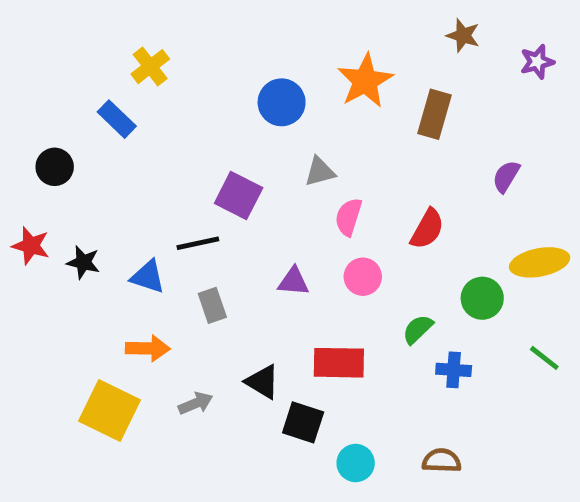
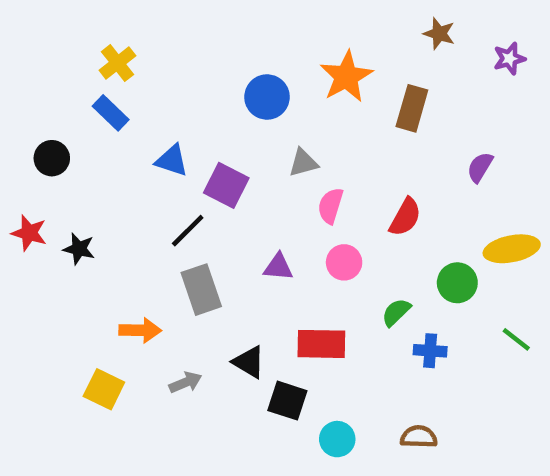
yellow cross: (150, 67) -> (117, 63), moved
black line: (198, 243) -> (188, 231), turned -33
blue triangle: (148, 277) -> (172, 160), moved
gray rectangle: (212, 305) -> (201, 290), size x1.5
yellow square: (110, 410) -> (104, 389), size x0.7

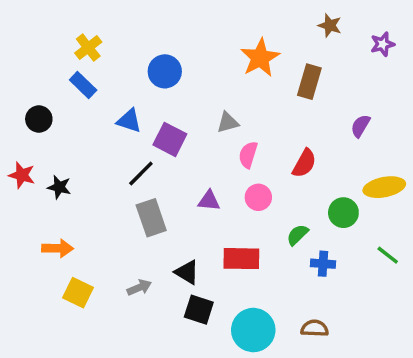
blue circle: (267, 97) -> (165, 71), moved
orange arrow: (140, 330) -> (58, 248), moved
black square: (287, 401) -> (199, 310), moved
cyan circle: (337, 439) -> (253, 330), size x1.6

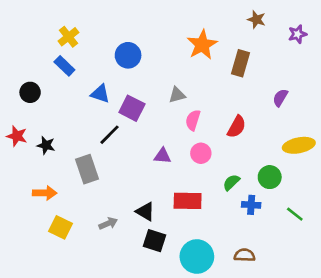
green circle: (343, 213) -> (270, 177), moved
gray rectangle: (151, 218) -> (87, 169), moved
green line: (388, 255) -> (295, 214), moved

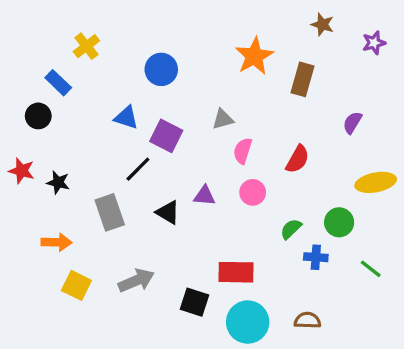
blue rectangle: (64, 66) -> (58, 83), moved
red rectangle: (188, 201) -> (236, 272), moved
black triangle: (145, 211) -> (168, 212), moved
gray arrow: (108, 223) -> (136, 280), size x1.5

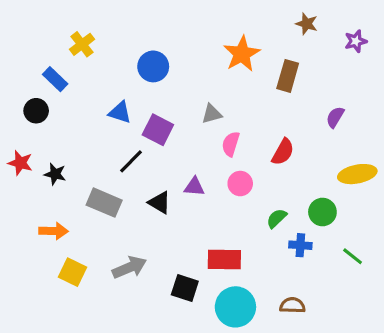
gray rectangle: (110, 212) -> (104, 203), turned -48

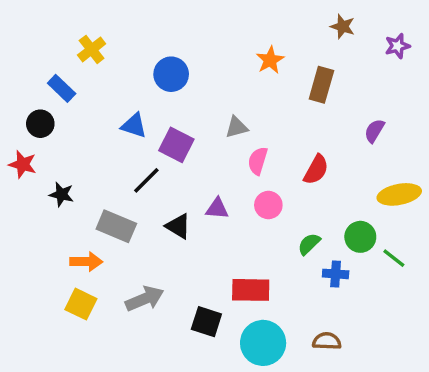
orange star: (242, 54) -> (270, 60), size x0.7
red star: (20, 163) -> (23, 164), moved
orange arrow: (54, 231) -> (86, 262), moved
green line: (353, 256) -> (394, 258), moved

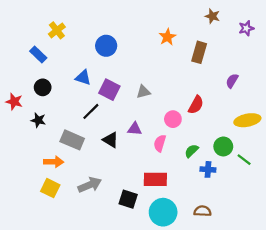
black circle: (40, 124) -> (43, 87), moved
gray triangle: (237, 127) -> (143, 92), moved
pink semicircle: (258, 161) -> (160, 143), moved
pink circle: (268, 205) -> (173, 119), moved

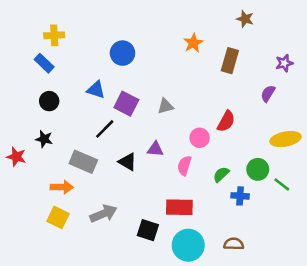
purple star: (246, 28) -> (284, 63), moved
yellow cross: (57, 30) -> (54, 35), moved, turned 35
red star: (14, 102) -> (16, 157), moved

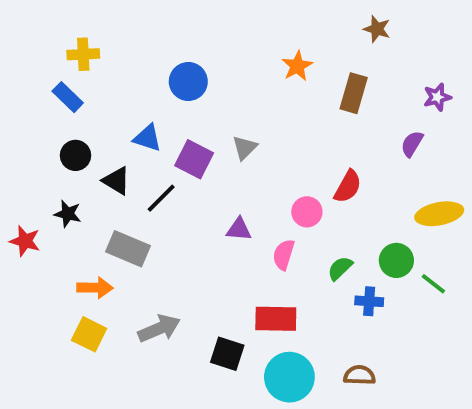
gray triangle: (165, 106) -> (245, 148), moved, turned -30
black triangle: (128, 162) -> (116, 181), moved

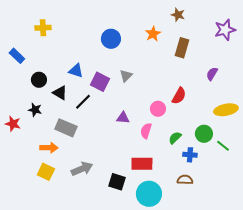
brown star: (377, 29) -> (178, 15), moved
blue circle: (188, 82) -> (111, 39), moved
blue rectangle: (68, 97) -> (17, 56), moved
purple star: (437, 97) -> (225, 30), moved, size x1.5
brown semicircle: (359, 375) -> (185, 180), moved

